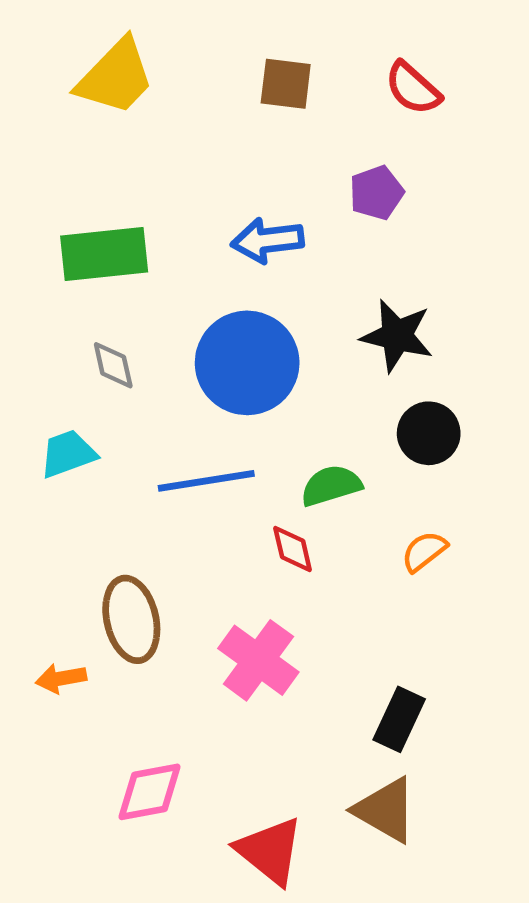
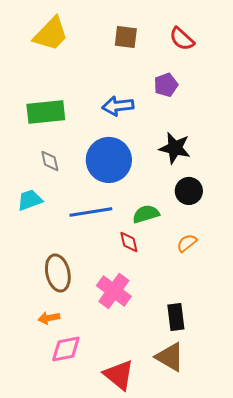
orange arrow: (61, 678) -> (49, 318), moved
black rectangle: (399, 719) -> (176, 317), turned -32

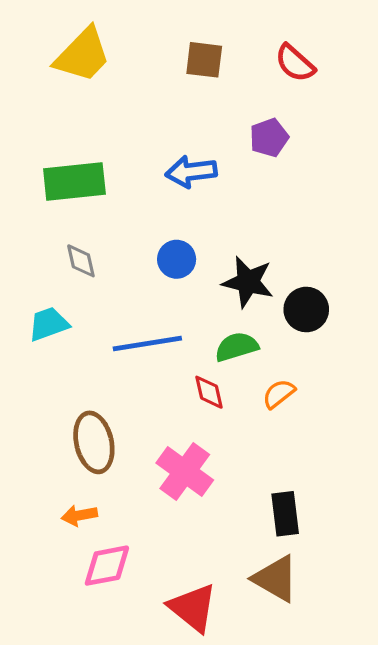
black star: (175, 148) -> (248, 282), moved
blue circle: (109, 160) -> (177, 259), size x0.5
orange semicircle: (187, 243) -> (279, 394), moved

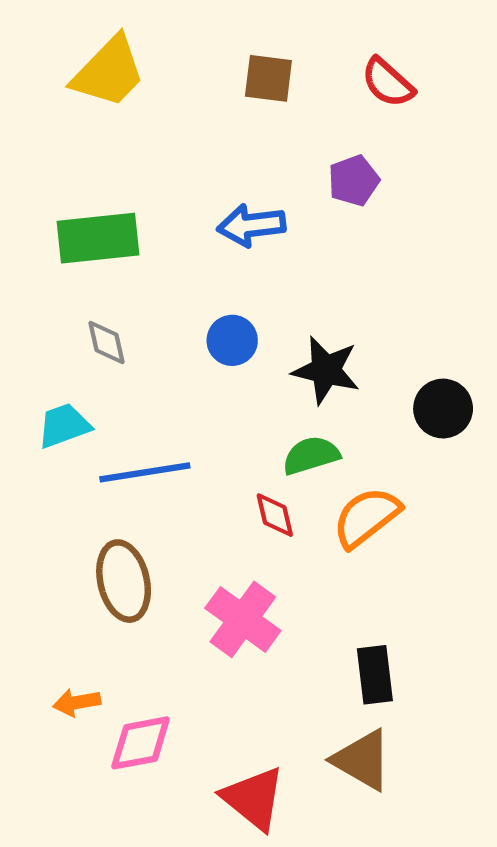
black circle: (306, 309) -> (443, 409), moved
blue line: (147, 344) -> (145, 472), moved
orange semicircle: (279, 394) -> (366, 517), size x1.6
orange arrow: (79, 515) -> (77, 702), moved

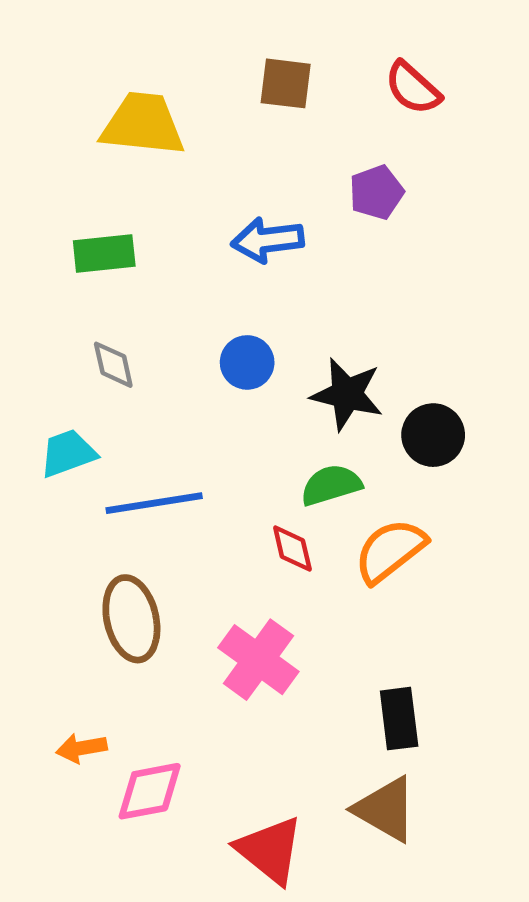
yellow trapezoid: (109, 72) -> (143, 124), moved, turned -128
green rectangle: (98, 238) -> (104, 254), size x0.7
black circle: (443, 409) -> (433, 435), moved

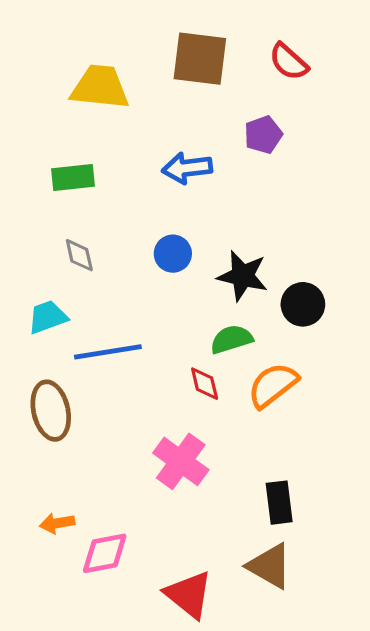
brown square: (286, 83) -> (200, 59), size x1.5
brown ellipse: (131, 619) -> (51, 411), moved

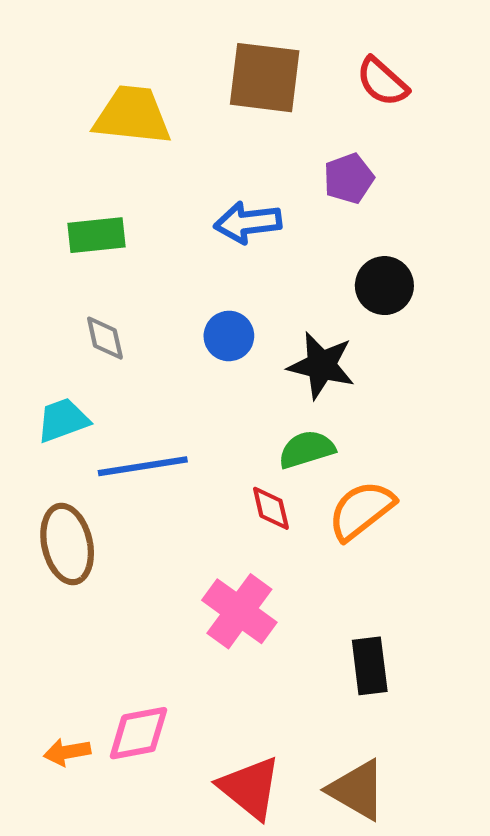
black circle: (303, 304) -> (384, 286), moved
orange arrow: (57, 523) -> (67, 752), moved
brown triangle: (270, 566) -> (357, 790), moved

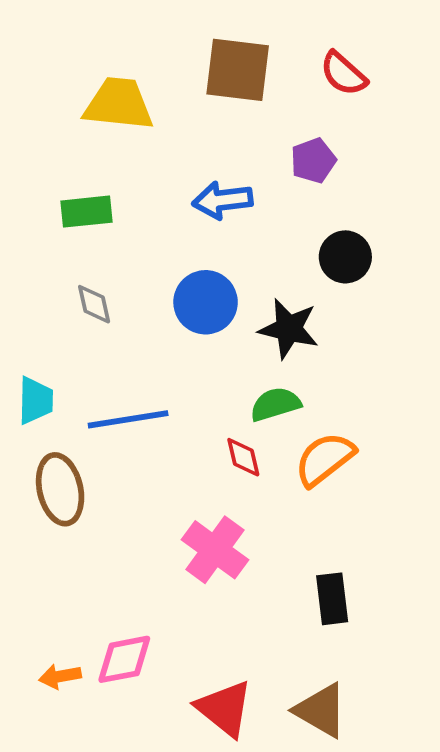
blue circle: (229, 336) -> (206, 302), size x1.4
cyan trapezoid: (63, 420) -> (36, 401), moved, turned 111

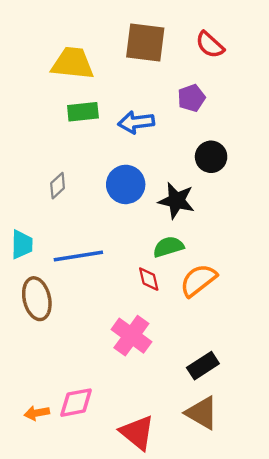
green rectangle: (87, 212) -> (83, 112), moved
gray diamond: (94, 304) -> (58, 186), turned 60
black rectangle: (332, 599) -> (203, 366), turned 64
brown triangle: (321, 710) -> (202, 413), moved

